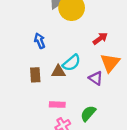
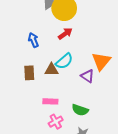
red arrow: (100, 39) -> (65, 34), moved
green semicircle: (88, 113) -> (80, 110), turned -112

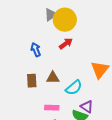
cyan semicircle: (64, 61) -> (74, 88), moved
purple triangle: (87, 76) -> (87, 107), moved

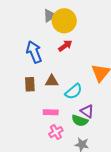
blue arrow: (36, 50) -> (34, 52), size x1.5

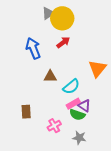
brown rectangle: (30, 84) -> (26, 112), moved
pink rectangle: (51, 112) -> (73, 104), moved, turned -32

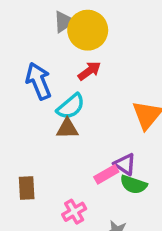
cyan semicircle: (71, 87) -> (71, 106), moved
purple triangle: (84, 106) -> (125, 164), moved
green semicircle: (77, 115) -> (134, 185), moved

